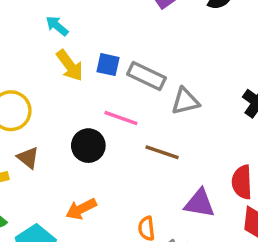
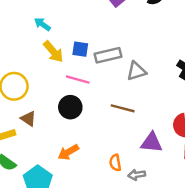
gray rectangle: (147, 76) -> (108, 55), turned -35
pink line: (121, 118) -> (78, 79), moved

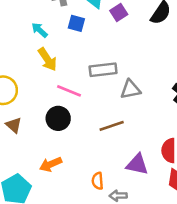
blue square: (80, 49) -> (76, 23), moved
brown line: (123, 108) -> (112, 126), turned -40

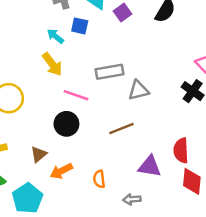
cyan arrow: (40, 30) -> (55, 36), moved
brown triangle: (14, 125) -> (39, 154), moved, turned 42
orange semicircle: (98, 181) -> (99, 179), moved

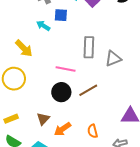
yellow arrow: (52, 64) -> (24, 48), moved
gray rectangle: (110, 72) -> (89, 47), turned -70
brown line: (121, 129) -> (88, 90), moved

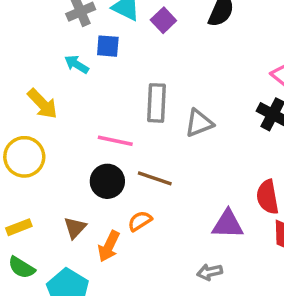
brown line: (88, 90) -> (155, 178), turned 48
orange arrow: (62, 129) -> (109, 246), turned -30
orange semicircle: (93, 131) -> (140, 221), moved, turned 72

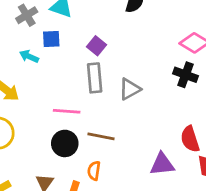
purple square: (163, 20) -> (97, 46), moved
orange semicircle: (140, 221) -> (94, 171), turned -42

